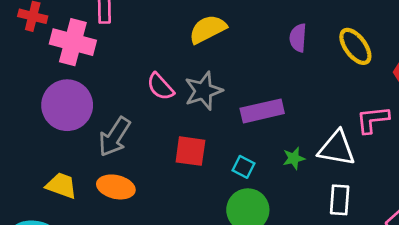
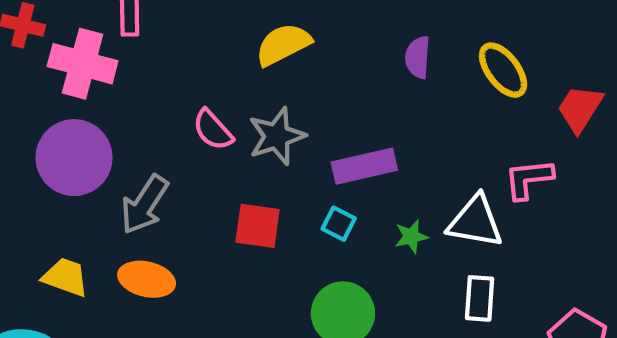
cyan square: (244, 167) -> (339, 224), moved

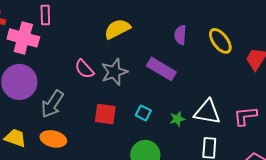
purple rectangle: (364, 166) -> (161, 69), moved, turned 44
pink L-shape: (529, 179) -> (245, 116), moved

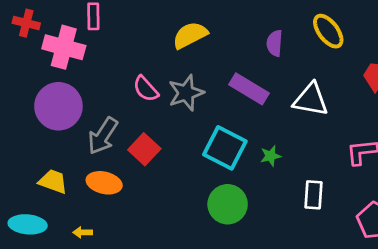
yellow ellipse: (220, 41) -> (328, 31), moved
white triangle: (207, 112) -> (311, 100), moved
cyan square: (143, 113) -> (225, 148), size x2.0
red square: (105, 114) -> (144, 149), moved, turned 35

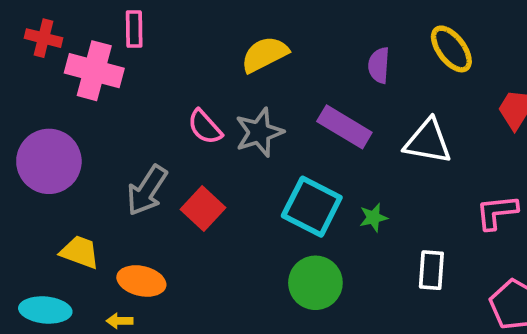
purple circle: (58, 106) -> (49, 161), moved
orange ellipse: (104, 183) -> (141, 281), moved

